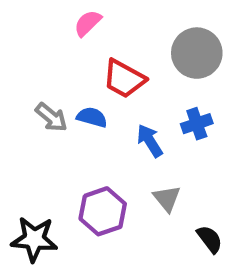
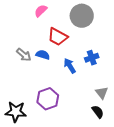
gray circle: (197, 53) -> (82, 16), moved
gray triangle: (167, 199) -> (102, 93), moved

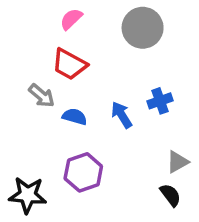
red trapezoid: (58, 37) -> (69, 64), moved
blue semicircle: (43, 55) -> (75, 117), moved
gray triangle: (102, 93) -> (177, 162), turned 40

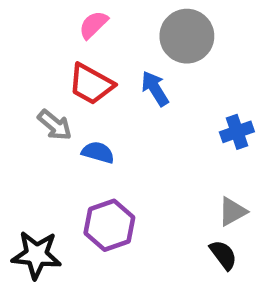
blue cross: (160, 101) -> (237, 132), moved
blue arrow: (122, 115) -> (155, 89), moved

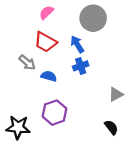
blue cross: (237, 132) -> (81, 66), moved
gray triangle: (232, 212) -> (116, 94), moved

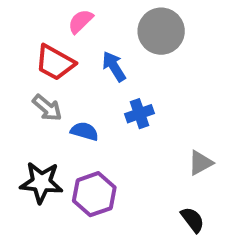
red trapezoid: (45, 42) -> (55, 63), moved
blue arrow: (77, 44) -> (114, 66), moved
black star: (18, 127) -> (41, 182), moved

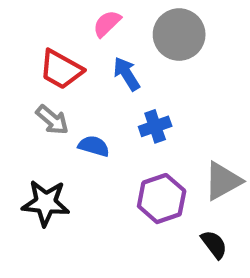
pink semicircle: (81, 21) -> (107, 24), moved
gray triangle: (200, 163) -> (223, 181), size x1.4
purple hexagon: (94, 194) -> (162, 199), moved

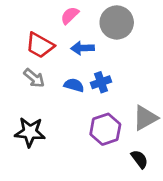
blue arrow: (127, 74) -> (83, 48), turned -60
blue semicircle: (94, 146) -> (74, 85), moved

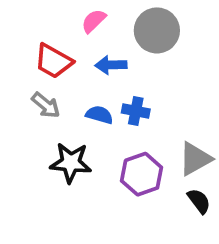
blue cross: (101, 82) -> (136, 111), turned 30
black star: (30, 132) -> (71, 163), moved
black semicircle: (139, 159) -> (199, 201), moved

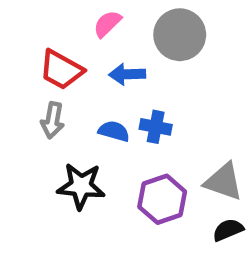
gray arrow: (46, 105) -> (53, 120), turned 60
gray triangle: (195, 159) -> (224, 182), turned 48
black semicircle: (199, 201) -> (228, 230), turned -76

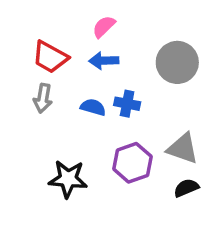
pink semicircle: (107, 24) -> (104, 27), moved
gray circle: (180, 35) -> (177, 62), moved
black star: (81, 186) -> (68, 179), moved

